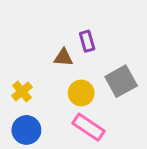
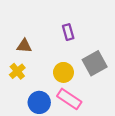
brown triangle: (63, 57) -> (24, 46), moved
blue circle: (26, 130) -> (39, 102), moved

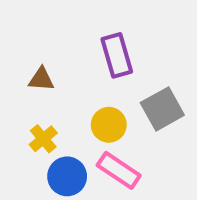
purple rectangle: (68, 32) -> (117, 55), size x1.5
yellow cross: (17, 71) -> (43, 139), moved

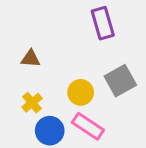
purple rectangle: (117, 55) -> (103, 23), moved

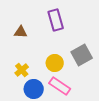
purple rectangle: (103, 23) -> (56, 20), moved
brown triangle: (31, 59) -> (21, 32), moved

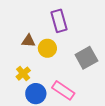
brown triangle: (21, 32) -> (28, 41), moved
yellow circle: (55, 63) -> (47, 48), moved

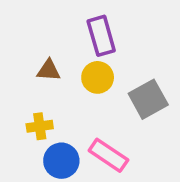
yellow circle: (47, 48) -> (98, 77), moved
yellow cross: (23, 74) -> (40, 126), turned 32

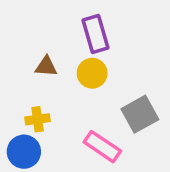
gray square: (148, 99) -> (140, 114), moved
blue circle: (61, 161) -> (24, 152), moved

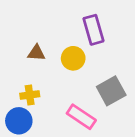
purple rectangle: (96, 34) -> (94, 30), moved

